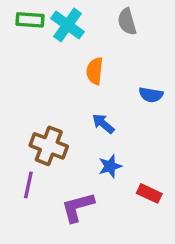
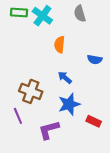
blue star: (110, 166) -> (69, 104), size x1.5
purple line: (28, 185) -> (18, 116), turned -35

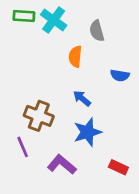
gray semicircle: (80, 14) -> (97, 31), moved
red rectangle: (94, 121) -> (118, 167), moved
purple L-shape: (49, 130) -> (62, 164), turned 55

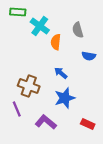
cyan cross: (54, 20) -> (40, 26), moved
gray semicircle: (97, 31) -> (78, 30), moved

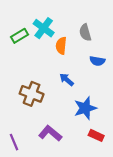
green rectangle: (18, 12) -> (20, 36), moved, turned -35
blue star: (65, 98) -> (85, 108), moved
purple line: (17, 109) -> (14, 142), moved

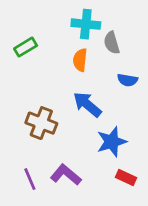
cyan cross: (44, 28) -> (86, 24), moved, turned -30
blue arrow: (67, 80) -> (87, 104), size x1.5
purple line: (14, 142) -> (30, 179), moved

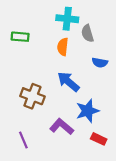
green rectangle: (26, 47) -> (20, 37), turned 36
purple L-shape: (66, 175) -> (62, 127), moved

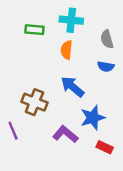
gray semicircle: (87, 33) -> (107, 39), moved
green rectangle: (20, 37) -> (34, 30), moved
purple line: (23, 140) -> (13, 131), moved

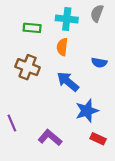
gray semicircle: (107, 39) -> (97, 13), moved, turned 36
brown cross: (34, 102) -> (28, 67), moved
purple L-shape: (65, 134) -> (50, 138), moved

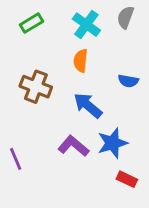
cyan cross: (67, 19) -> (86, 25), turned 30
green rectangle: (32, 28) -> (31, 23), moved, turned -36
purple L-shape: (50, 138) -> (73, 146), moved

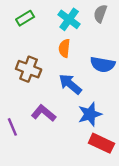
blue semicircle: (128, 81) -> (103, 64), size x1.5
purple L-shape: (73, 146) -> (44, 113), moved
red rectangle: (127, 179) -> (101, 143), size x1.5

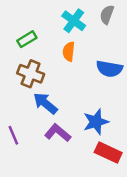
green rectangle: (25, 18) -> (27, 39), moved
blue arrow: (70, 84) -> (45, 103), moved
purple L-shape: (44, 113) -> (58, 133), moved

